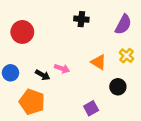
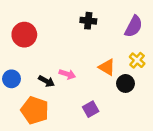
black circle: (118, 87) -> (125, 83), moved
purple square: (91, 108) -> (91, 109), moved

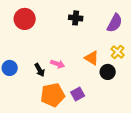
red circle: (24, 35) -> (25, 19), moved
black arrow: (46, 81) -> (40, 70), turned 32
orange pentagon: (35, 110) -> (53, 95), moved, turned -30

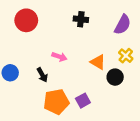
pink arrow: (58, 64) -> (59, 57), moved

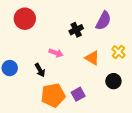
black cross: (81, 19) -> (76, 30), moved, turned -32
purple semicircle: (123, 25) -> (103, 21), moved
black circle: (115, 77) -> (113, 81), moved

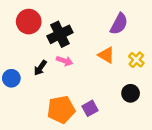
black cross: (76, 30) -> (60, 34), moved, size x1.5
orange triangle: (92, 58) -> (106, 55), moved
black arrow: (40, 70) -> (40, 68), moved, turned 64

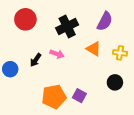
black cross: (60, 34) -> (67, 26), moved
yellow cross: (136, 60) -> (120, 53), turned -32
purple square: (90, 108) -> (79, 96), turned -32

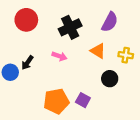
black arrow: (36, 60) -> (27, 63), moved
black circle: (115, 82) -> (110, 79), moved

